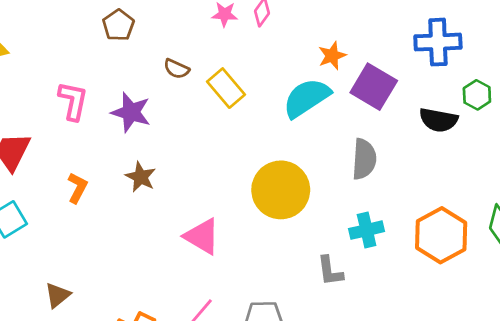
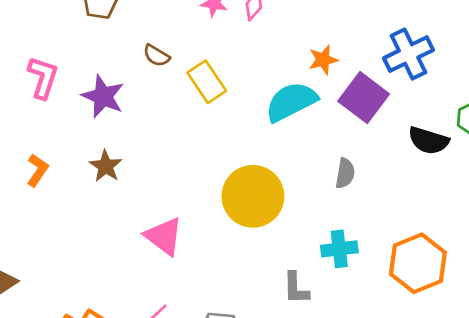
blue cross: (438, 42) -> (409, 54), moved, turned -30
gray semicircle: (364, 159) -> (345, 173), size x0.7

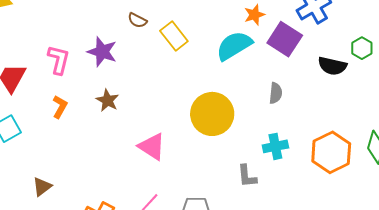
pink L-shape: (43, 78) -> (59, 60), moved

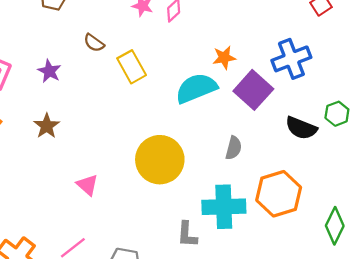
purple star: (102, 52) -> (49, 71), size x0.7
cyan cross: (275, 146) -> (224, 207), size x1.5
pink triangle: (152, 147) -> (87, 185), size x0.7
orange hexagon: (331, 152) -> (279, 194), moved

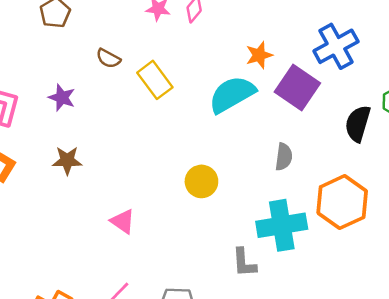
brown star: (47, 126) -> (67, 160), turned -30
black semicircle: (301, 128) -> (358, 124), turned 92
yellow circle: (160, 160) -> (201, 181), size x0.6

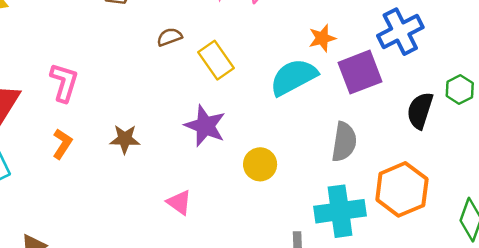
brown semicircle: (108, 58) -> (169, 37), turned 130
purple square: (297, 88) -> (360, 72), turned 33
purple star: (62, 98) -> (205, 126), moved, size x1.5
gray semicircle: (284, 157) -> (344, 142), size x1.4

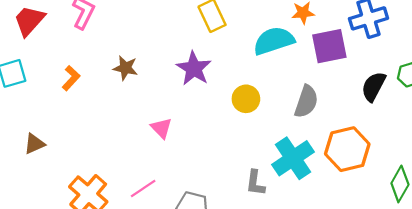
orange L-shape: (62, 144) -> (71, 78), moved
yellow circle: (260, 164) -> (246, 99), moved
cyan cross: (340, 211) -> (293, 158), turned -36

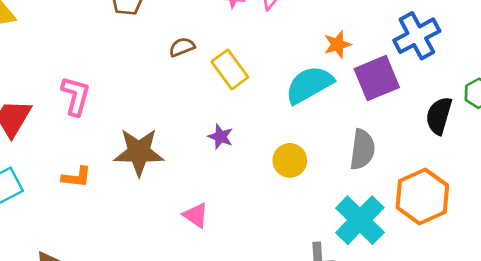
brown star: (125, 68) -> (139, 152), size x1.6
purple star: (194, 68) -> (220, 137), size x0.6
orange L-shape: (71, 78) -> (76, 177), turned 65

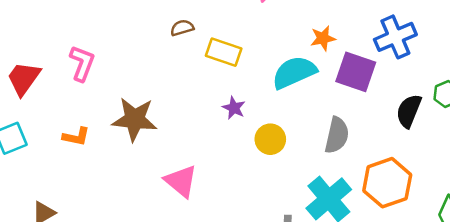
yellow rectangle: (230, 69) -> (224, 52), turned -40
purple square: (377, 78) -> (356, 72), turned 36
purple star: (220, 137) -> (234, 108), moved
pink triangle: (196, 215) -> (181, 181), size x1.4

